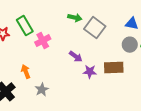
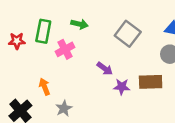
green arrow: (75, 18) -> (79, 24), moved
green rectangle: (25, 26) -> (43, 31), turned 42

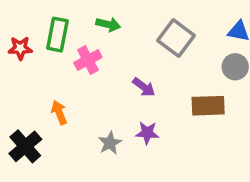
purple star: (122, 87) -> (147, 133), moved
gray star: (64, 108) -> (110, 143), moved

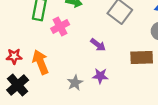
red star: (20, 48) -> (14, 56), moved
orange arrow: (59, 112) -> (41, 62), size x1.5

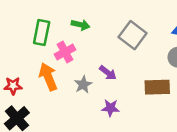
orange arrow: (41, 62) -> (48, 77), moved
gray star: (75, 83) -> (83, 84), moved

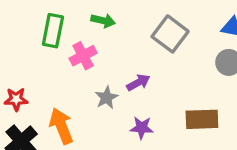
purple arrow: (108, 73) -> (138, 82), turned -66
orange arrow: (48, 77) -> (61, 126), moved
brown rectangle: (157, 87) -> (202, 119), moved

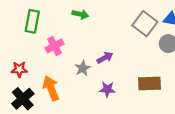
green rectangle: (53, 31) -> (32, 21), moved
gray square: (170, 34) -> (145, 24), moved
pink cross: (83, 56) -> (55, 46), moved

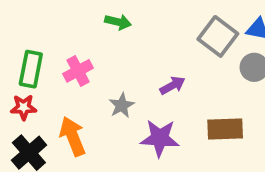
green rectangle: (32, 21) -> (31, 69), moved
purple arrow: (105, 58) -> (172, 85), moved
purple star: (107, 89) -> (160, 138), size x1.5

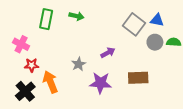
green rectangle: (31, 69) -> (46, 19), moved
pink cross: (78, 71) -> (21, 44), moved, turned -35
red star: (24, 107) -> (32, 65), moved

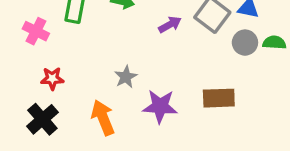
pink cross: (21, 44) -> (36, 31), moved
purple arrow: (108, 53) -> (170, 25), moved
orange arrow: (50, 82) -> (103, 118), moved

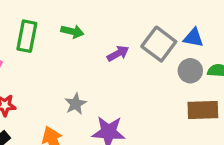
brown rectangle: (219, 98) -> (203, 110), moved

